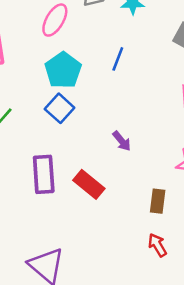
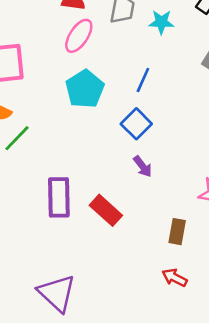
blue square: (60, 108) -> (136, 124), moved
red arrow: (157, 245) -> (175, 278), turned -35

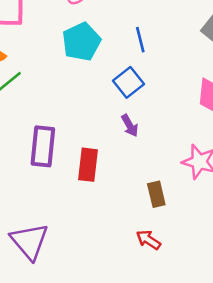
blue line: (143, 80) -> (140, 40), turned -45
red rectangle: (106, 210) -> (88, 165), turned 48
brown rectangle: (177, 232) -> (156, 194), turned -30

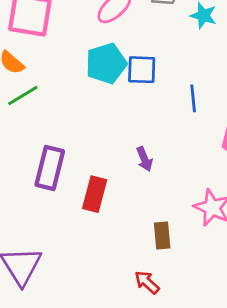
blue line: (140, 40) -> (193, 98), moved
blue square: (128, 82) -> (142, 70), moved, turned 32

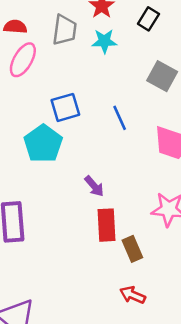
cyan pentagon: (106, 63) -> (43, 144), moved
red rectangle: (95, 194) -> (106, 225), moved

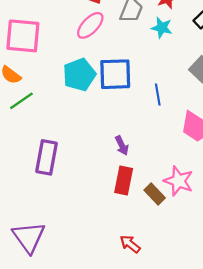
blue square: (65, 107) -> (115, 74), size x1.4
cyan pentagon: (43, 144) -> (79, 75), moved
brown rectangle: (132, 249) -> (155, 194), moved, turned -35

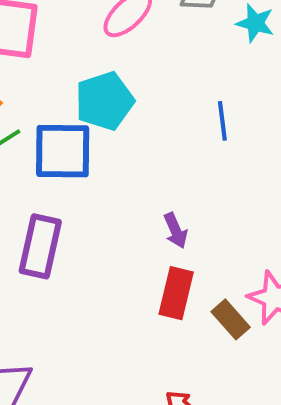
blue square: (115, 74) -> (63, 151), moved
blue line: (158, 95) -> (222, 121), moved

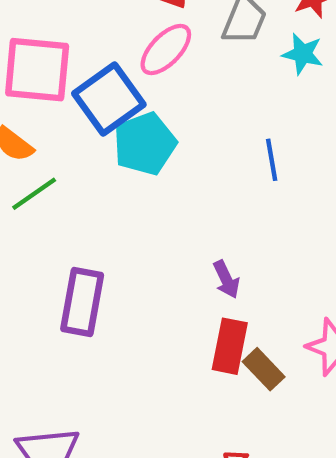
blue square: (63, 151) -> (109, 99), moved, turned -34
brown rectangle: (231, 319) -> (264, 369), moved

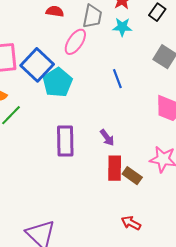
pink ellipse: (166, 49) -> (75, 42), moved
purple rectangle: (82, 302) -> (65, 141), moved

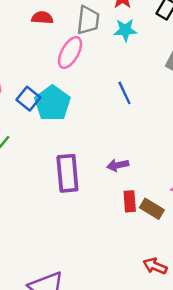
blue square: (37, 65) -> (28, 99), moved, size x0.6
purple arrow: (107, 138) -> (118, 165), turned 120
red rectangle: (115, 168) -> (130, 201), size x0.7

